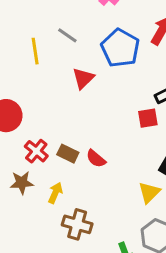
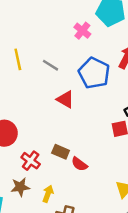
yellow line: (35, 51) -> (18, 59), moved
red triangle: (83, 78) -> (65, 99), turned -42
brown rectangle: (68, 154) -> (61, 152), moved

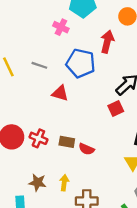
red cross: (31, 161) -> (38, 138), moved
brown star: (20, 187) -> (37, 182), turned 30

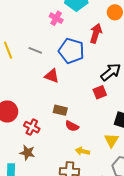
red cross: (38, 138) -> (32, 127), moved
brown rectangle: (67, 142) -> (60, 110), moved
yellow arrow: (64, 183) -> (82, 151), moved, turned -88

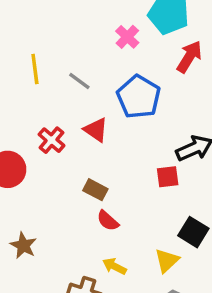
red arrow: (96, 33) -> (189, 57), moved
red cross: (32, 127) -> (52, 140), moved

